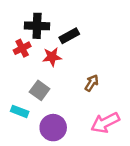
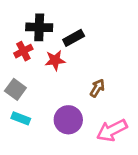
gray square: (40, 90) -> (15, 89), moved
purple circle: (53, 128) -> (68, 120), moved

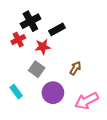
black cross: (39, 27) -> (30, 21), turned -30
gray square: (15, 89) -> (37, 69), moved
cyan rectangle: (21, 118) -> (16, 92), turned 32

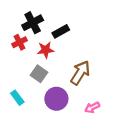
brown arrow: (75, 68) -> (80, 73), size x1.6
pink arrow: (87, 101) -> (92, 107), size x0.6

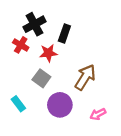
black rectangle: (61, 31) -> (64, 33), turned -42
red cross: (19, 42) -> (21, 45), turned -32

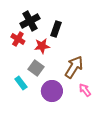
cyan rectangle: (18, 104) -> (21, 83), moved
pink arrow: (98, 114) -> (85, 90), moved, turned 80

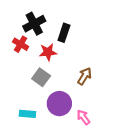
brown arrow: (74, 67) -> (84, 76), size x0.7
cyan rectangle: (21, 83) -> (27, 114), moved, turned -48
pink arrow: (85, 90) -> (83, 117), moved

